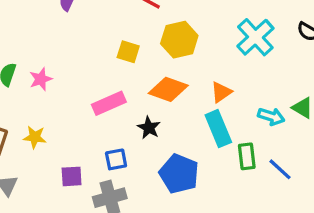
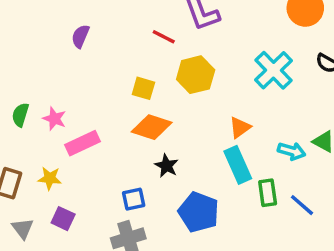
pink star: (41, 79) -> (54, 119), turned -30
orange diamond: (168, 89) -> (152, 127), moved
pink rectangle: (109, 103) -> (82, 143), moved
purple square: (72, 176) -> (63, 219), moved, turned 30

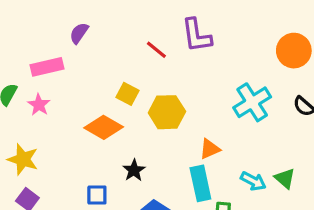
yellow hexagon: (196, 75) -> (167, 112), moved
orange diamond: (152, 127) -> (104, 127), moved
pink rectangle: (82, 143) -> (47, 67), moved
yellow star: (50, 178) -> (23, 159), size x1.4

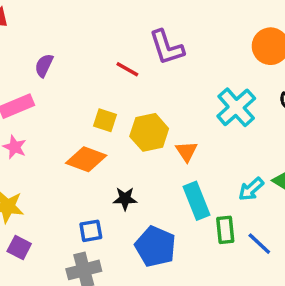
orange triangle: (210, 149) -> (187, 151), moved, turned -30
black star: (134, 170) -> (125, 199), turned -30
cyan arrow: (253, 181) -> (251, 189), turned 120

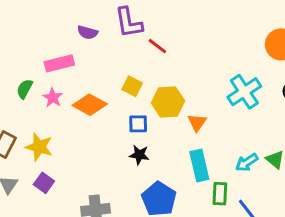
purple L-shape: (167, 47) -> (129, 23), moved
purple semicircle: (44, 65) -> (88, 32), turned -108
orange diamond: (86, 159) -> (90, 105), moved
blue square: (91, 231) -> (138, 124), moved

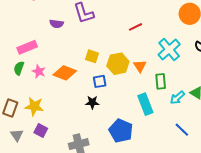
red line: (157, 46) -> (135, 27), moved, turned -56
pink rectangle: (59, 63) -> (27, 47), moved
orange triangle: (197, 123) -> (140, 66), moved
black star: (139, 155) -> (92, 102), moved
green rectangle: (220, 194) -> (161, 81), moved

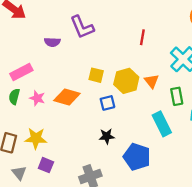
red line: (135, 27) -> (142, 37), turned -48
black star: (92, 102) -> (107, 136), moved

